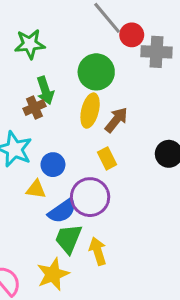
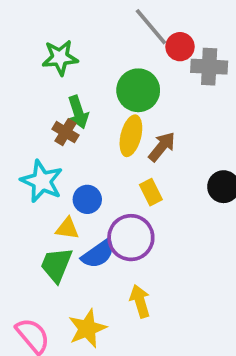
brown cross: (34, 107) -> (65, 132), turned -35
green trapezoid: (68, 239) -> (56, 265), moved

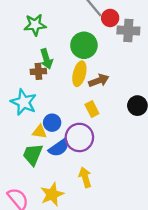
brown cross: (65, 132) -> (38, 71), turned -35
brown arrow: (162, 147) -> (99, 81), turned 30
blue circle: (87, 199) -> (52, 123), moved

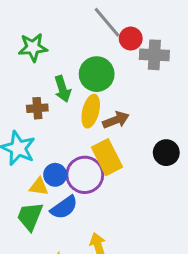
green arrow: (46, 59) -> (63, 89), moved
yellow rectangle: (92, 109) -> (107, 157), size x1.6
purple circle: (79, 137) -> (85, 175), moved

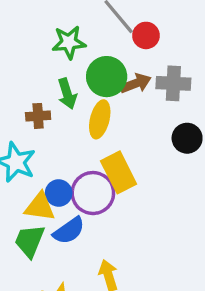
green star: (33, 47) -> (69, 42), moved
gray cross: (154, 55) -> (173, 83), moved
brown arrow: (116, 120) -> (136, 83), moved
black circle: (166, 153) -> (187, 138), moved
yellow triangle: (39, 187) -> (40, 207), size x1.4

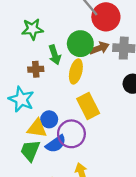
red circle: (146, 35) -> (106, 17), size x1.6
green star: (69, 42) -> (32, 29), moved
purple circle: (93, 193) -> (71, 134), moved

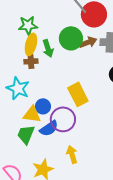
yellow ellipse: (76, 71) -> (31, 44), moved

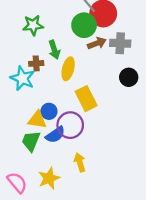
green circle: (71, 38) -> (84, 25), moved
yellow ellipse: (31, 44) -> (68, 69), moved
cyan star: (18, 88) -> (22, 78), moved

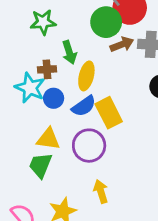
blue circle: (49, 111) -> (54, 98), moved
blue semicircle: (55, 135) -> (84, 106), moved

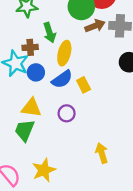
yellow rectangle: (109, 113) -> (84, 85), size x0.6
purple circle: (89, 146) -> (67, 113), size x0.6
yellow arrow: (101, 191) -> (102, 153), moved

